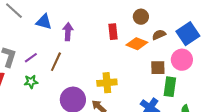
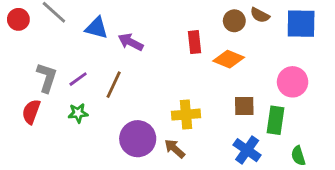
purple arrow: (68, 32) -> (131, 42), turned -66
blue square: (188, 34) -> (301, 24), moved, turned 35
brown semicircle: (159, 35) -> (260, 15), moved, turned -128
brown square: (158, 68) -> (244, 106), moved

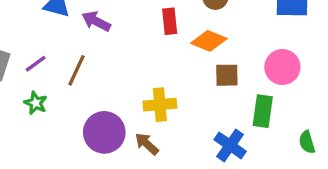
brown square: (244, 106) -> (227, 75), moved
green star: (78, 113) -> (36, 103), turned 30
green semicircle: (298, 156) -> (307, 142), moved

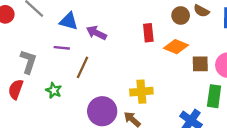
purple line: (36, 64) -> (62, 48), moved, turned 42
brown square: (227, 75) -> (200, 64), moved

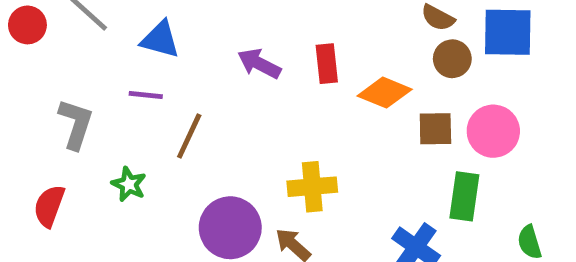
brown circle: (181, 15) -> (452, 59), moved
purple arrow: (96, 33) -> (259, 64), moved
red semicircle: (16, 89) -> (49, 206), moved

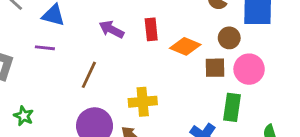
brown circle: (452, 59) -> (229, 38), moved
brown line: (189, 136) -> (89, 75), moved
green star: (129, 184) -> (24, 116), moved

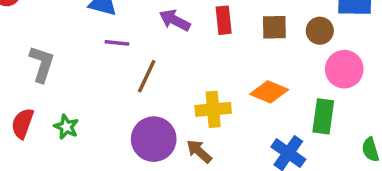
orange diamond: (185, 46) -> (269, 92), moved
purple line: (45, 48) -> (117, 43), moved
brown square: (215, 68) -> (274, 27), moved

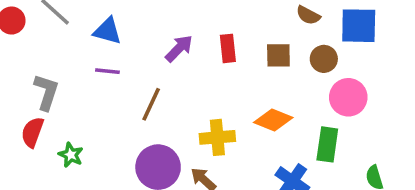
purple arrow: (175, 20) -> (179, 48), turned 108
purple line: (117, 43) -> (107, 71), moved
red semicircle: (23, 123) -> (32, 132), moved

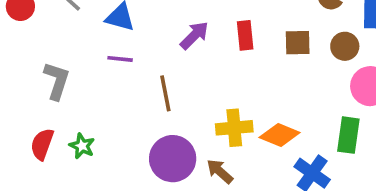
brown line: (151, 104) -> (165, 93), turned -36
orange diamond: (273, 120) -> (280, 135), moved
red semicircle: (32, 132) -> (42, 144), moved

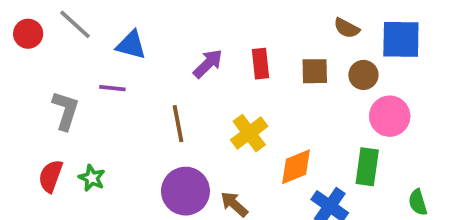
purple line: (120, 59) -> (112, 88), moved
yellow cross: (234, 128) -> (249, 133), moved, turned -32
orange diamond: (280, 135) -> (296, 167), turned -45

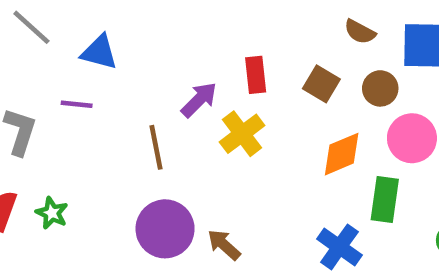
purple arrow: (208, 64) -> (199, 100), moved
brown square: (315, 71) -> (321, 84), turned 32
yellow cross: (249, 133) -> (242, 134), moved
orange diamond: (296, 167) -> (342, 154), moved

